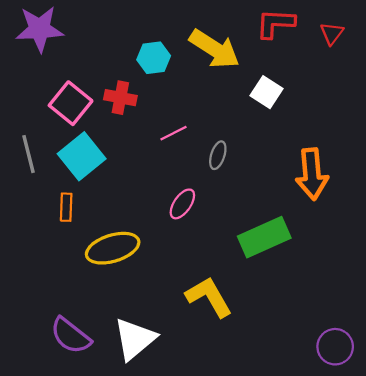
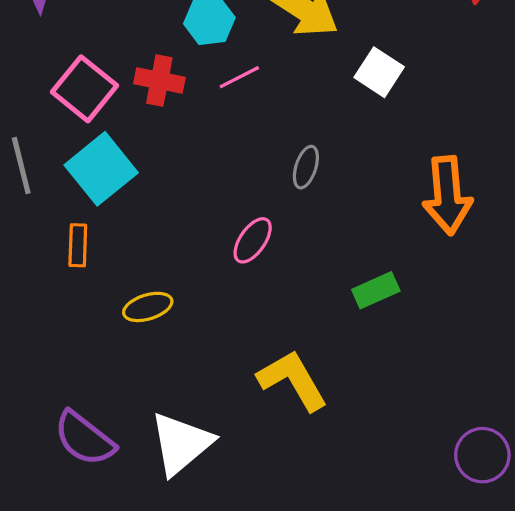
pink line: (174, 133) -> (239, 77), moved
green rectangle: (264, 237) -> (376, 290), size x0.6
yellow ellipse: (113, 248) -> (148, 307), size x0.6

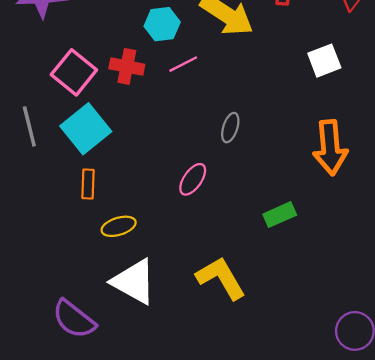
white square: (379, 72) -> (324, 61), moved, turned 36
orange rectangle: (78, 245) -> (88, 184), moved
white triangle: (181, 443) -> (134, 282), moved, turned -51

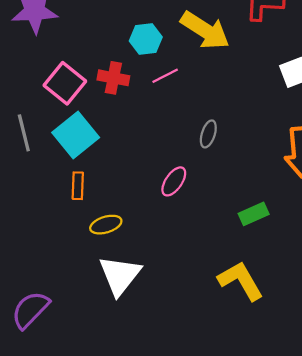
yellow L-shape: (221, 278) -> (241, 281), moved
white triangle: (134, 282) -> (120, 275), turned 39
purple semicircle: (74, 319) -> (30, 310), moved, turned 96

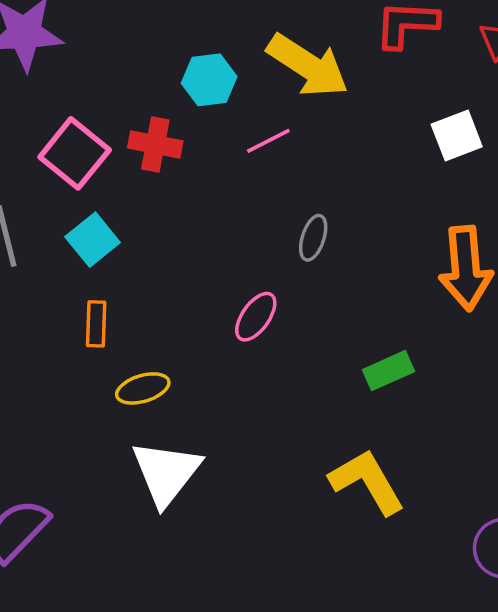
pink line: (165, 76) -> (268, 141), moved
cyan square: (76, 135) -> (93, 240), size x0.7

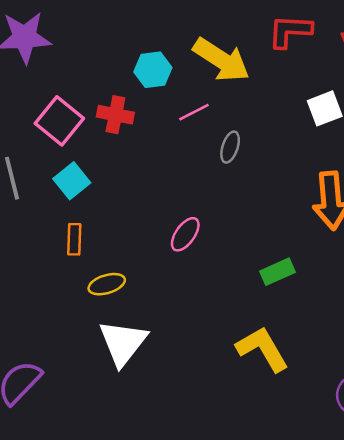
gray ellipse: (313, 238) -> (230, 147), moved

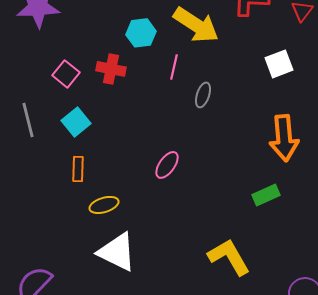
pink line: (194, 112) -> (174, 67), turned -50
pink square: (59, 121) -> (66, 74), size x0.7
green rectangle: (277, 272) -> (266, 195), moved
white triangle: (123, 343) -> (117, 252), turned -42

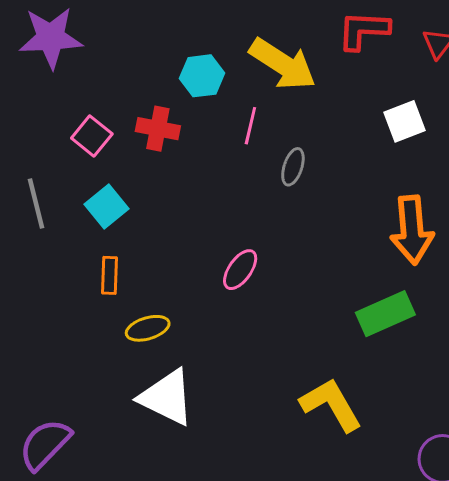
green rectangle: (266, 195) -> (385, 314), size x1.4

